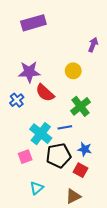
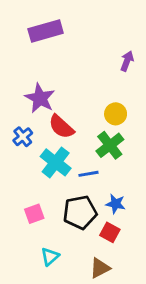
yellow circle: (73, 71) -> (116, 114), moved
purple star: (29, 72) -> (40, 98), turned 30
cyan cross: (41, 134) -> (56, 162), moved

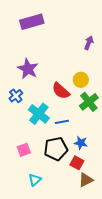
red semicircle: (61, 127) -> (61, 91), moved
green cross: (110, 145) -> (89, 102), moved
brown triangle: (100, 268) -> (86, 180), moved

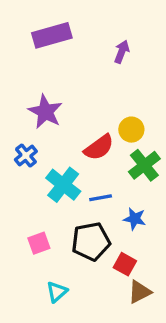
purple arrow: (89, 43) -> (122, 52), moved
red semicircle: (61, 91) -> (99, 147), turned -78
blue star: (81, 143) -> (135, 219), moved

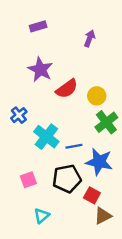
purple rectangle: (52, 35) -> (38, 26), size x0.6
purple star: (45, 112) -> (40, 70), moved
red semicircle: (99, 147) -> (67, 89), moved
blue star: (135, 219) -> (99, 162), size x1.6

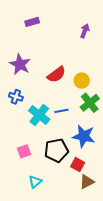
purple arrow: (90, 38) -> (85, 31), moved
purple star: (40, 70) -> (20, 64), moved
blue cross: (19, 115) -> (16, 97), turned -32
blue line: (74, 146) -> (61, 111), moved

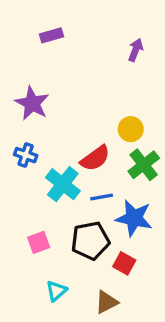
red semicircle: (56, 75) -> (95, 158), moved
blue line: (61, 111) -> (102, 197), moved
brown triangle: (87, 182) -> (106, 302), moved

